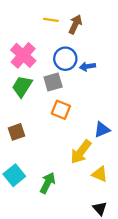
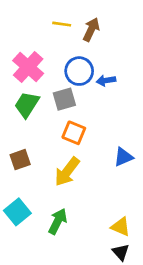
yellow arrow: (81, 152) -> (67, 172), moved
yellow triangle: (100, 174) -> (121, 227), moved

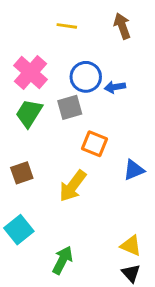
brown arrow: (91, 29) -> (122, 26), moved, turned -45
orange square: (74, 133) -> (95, 144), moved
green arrow: (58, 221) -> (62, 260), moved

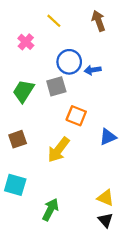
yellow line: (67, 26) -> (54, 21), turned 35
pink cross: (30, 73) -> (26, 42), moved, size x0.6
cyan square: (19, 230) -> (15, 185), turned -35

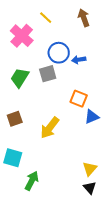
pink cross: (26, 42) -> (22, 36), size x1.6
orange square: (76, 116) -> (79, 99), moved
yellow triangle: (106, 198) -> (90, 169), turned 49
green arrow: (50, 210) -> (32, 181), moved

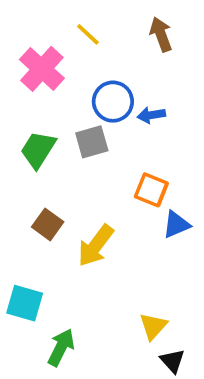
brown square: (15, 119) -> (48, 224), moved, turned -35
yellow triangle: (90, 169) -> (153, 326), moved

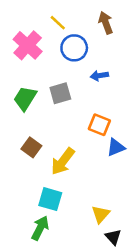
blue circle: (113, 102) -> (74, 48), moved
cyan square: (25, 303) -> (50, 199), moved

